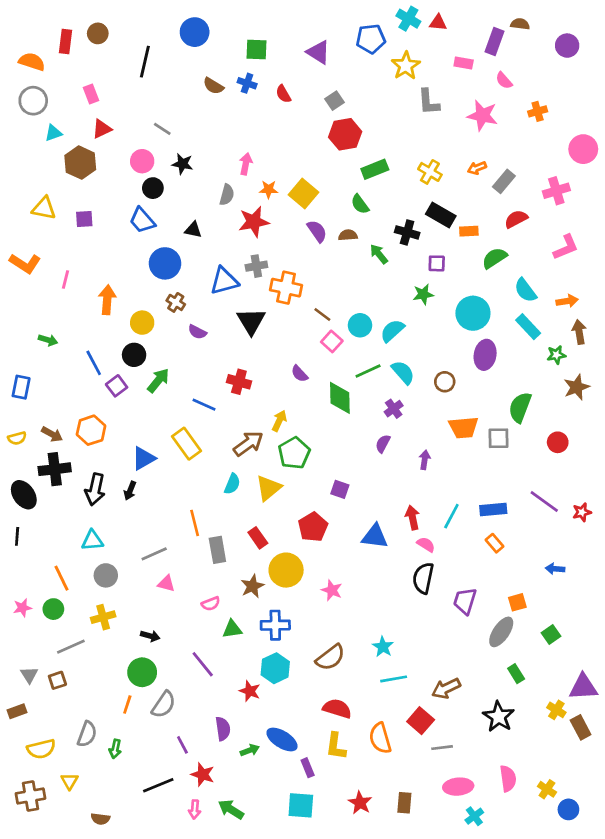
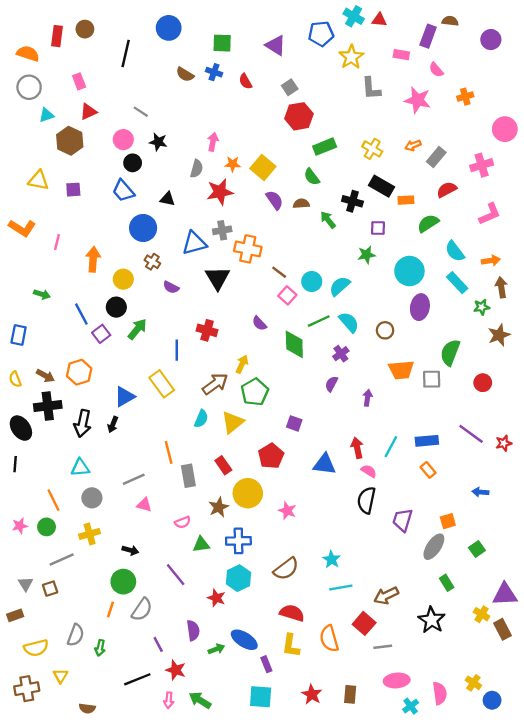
blue line: (204, 405) -> (177, 350), turned 66
yellow semicircle: (17, 438) -> (15, 379), turned 84
pink semicircle: (508, 778) -> (440, 693), moved

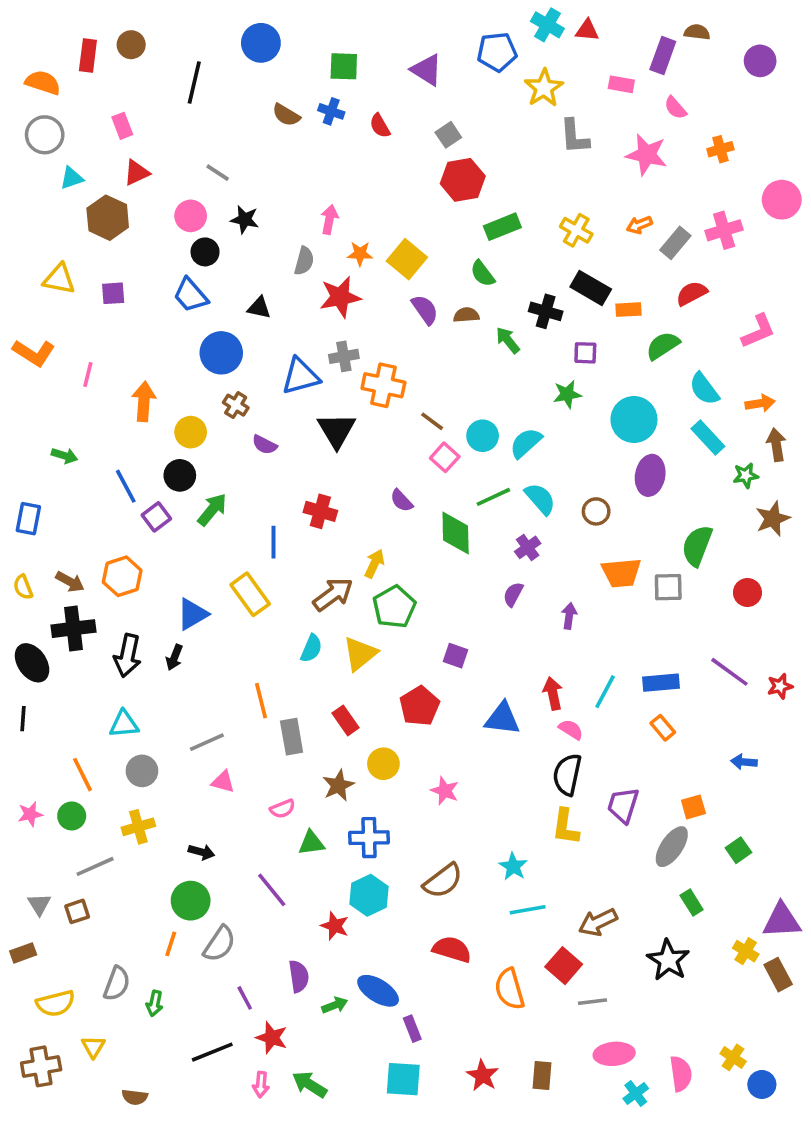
pink cross: (482, 165) -> (724, 230), moved
yellow circle: (248, 493) -> (383, 764), size x0.7
yellow L-shape: (291, 646) -> (565, 827), moved

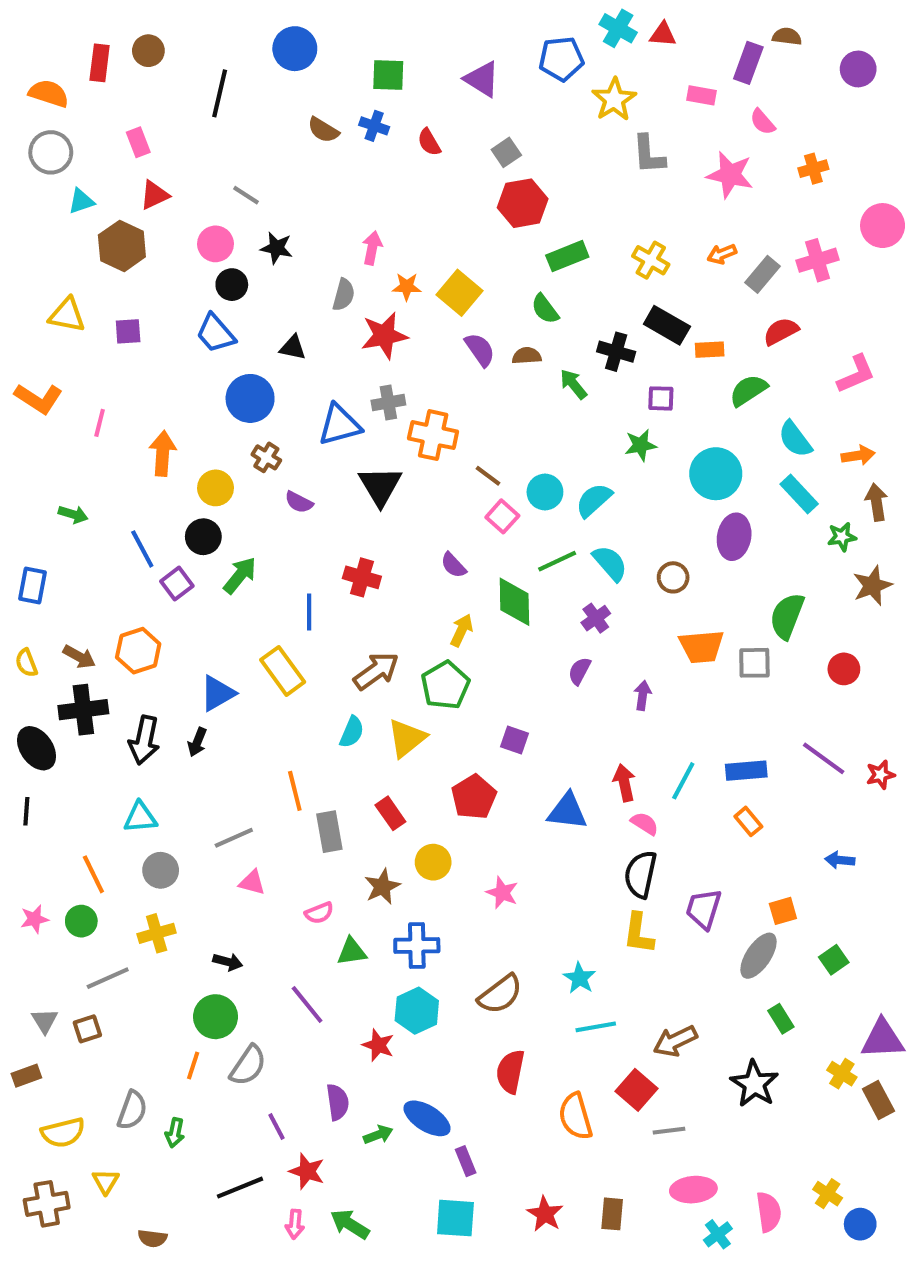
yellow arrow: (374, 564) -> (462, 630), moved
red semicircle: (452, 949) -> (510, 1072), turned -96

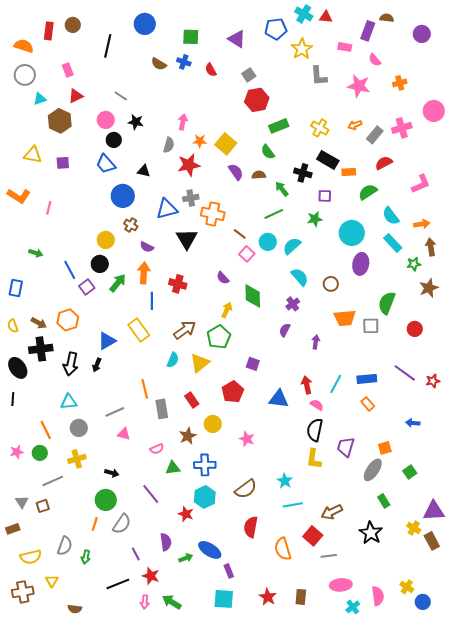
orange arrow: (163, 453) -> (144, 273), moved
green line: (557, 561) -> (274, 214), moved

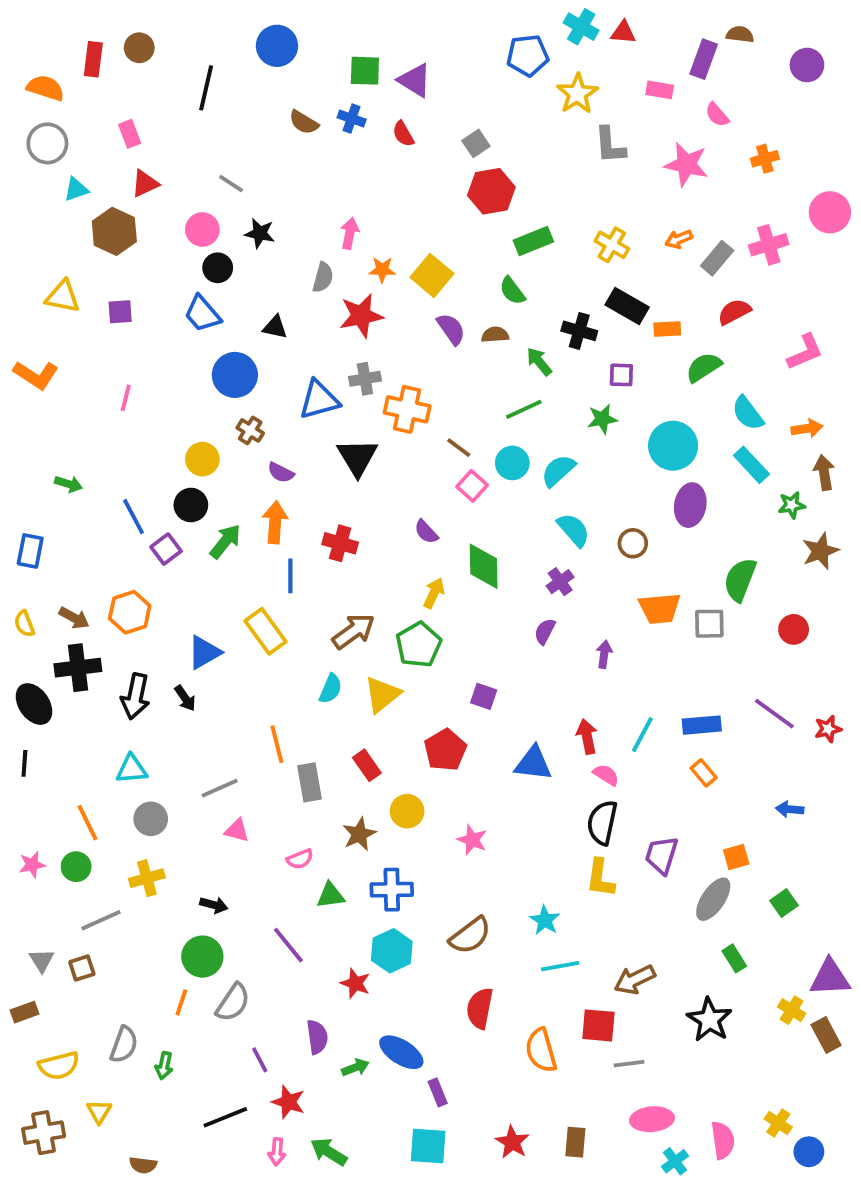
purple triangle: (237, 39) -> (415, 80), moved
pink line: (49, 208) -> (126, 398), moved
black arrow: (97, 365) -> (185, 698), turned -56
red square: (313, 536) -> (598, 1025), turned -36

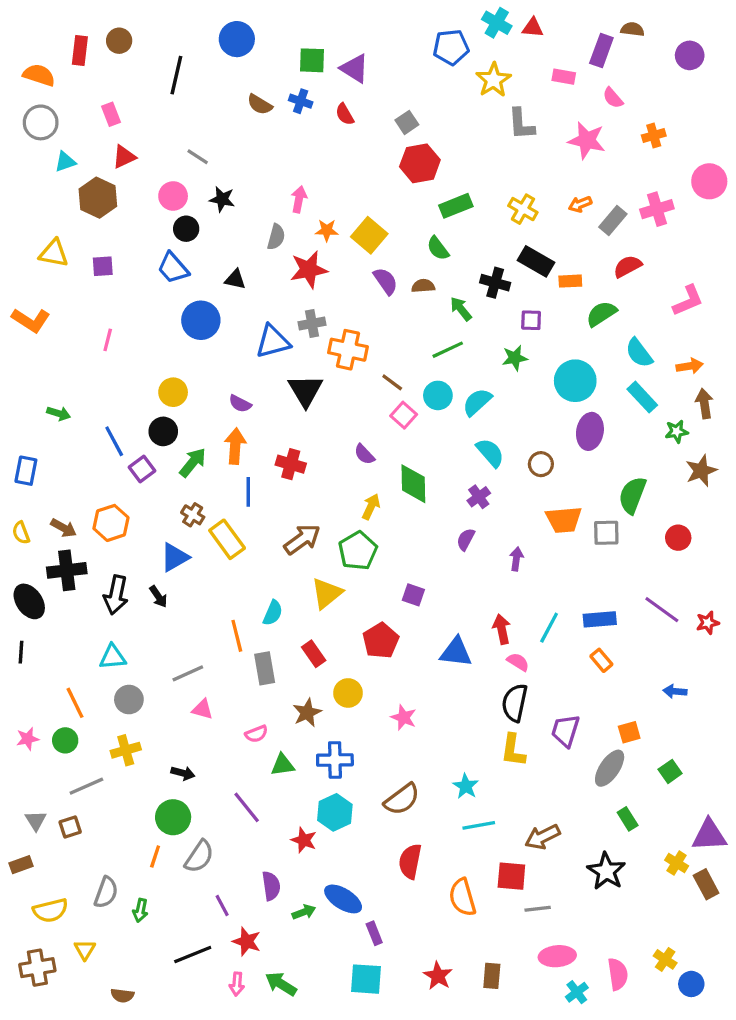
brown cross: (250, 430) -> (193, 515), moved
cyan semicircle: (331, 689) -> (273, 613), moved

